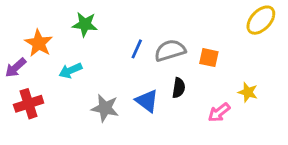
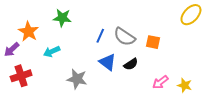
gray semicircle: (170, 50) -> (124, 37), turned -130
black semicircle: (179, 88) -> (131, 64), turned 48
yellow star: (248, 92) -> (185, 85), moved
blue triangle: (147, 101) -> (108, 62), moved

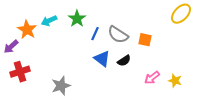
green star: (62, 18) -> (77, 19), moved, turned 30
cyan arrow: (52, 52) -> (49, 21), moved
gray star: (77, 79) -> (61, 86), moved, turned -30

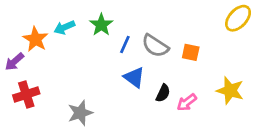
black semicircle: (124, 61) -> (163, 93), moved, turned -32
pink arrow: (152, 78) -> (187, 102), moved
yellow star: (175, 81) -> (230, 91), moved, size x1.5

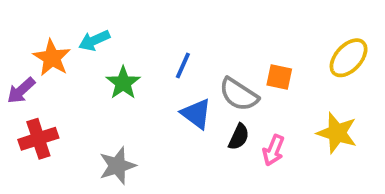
yellow ellipse: (238, 18) -> (349, 58), moved
green star: (101, 25) -> (123, 83), moved
gray semicircle: (155, 46) -> (239, 94), moved
pink arrow: (187, 102) -> (273, 150), turned -30

